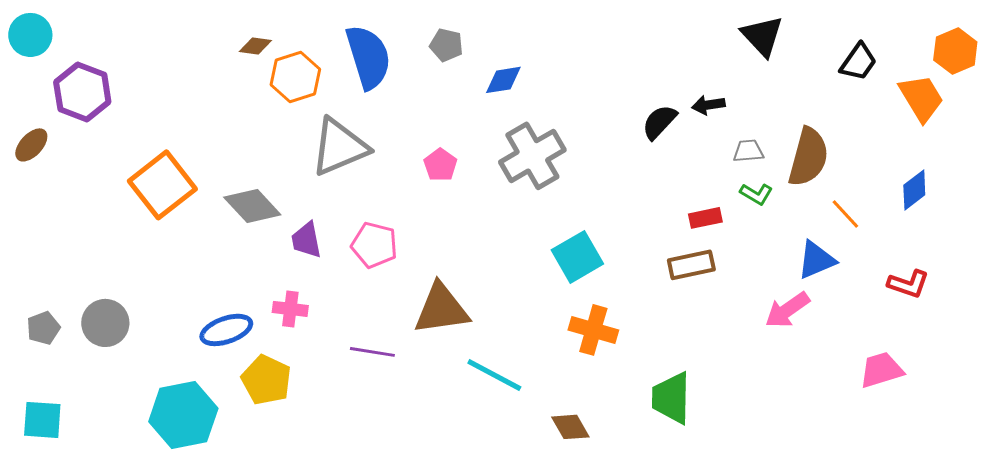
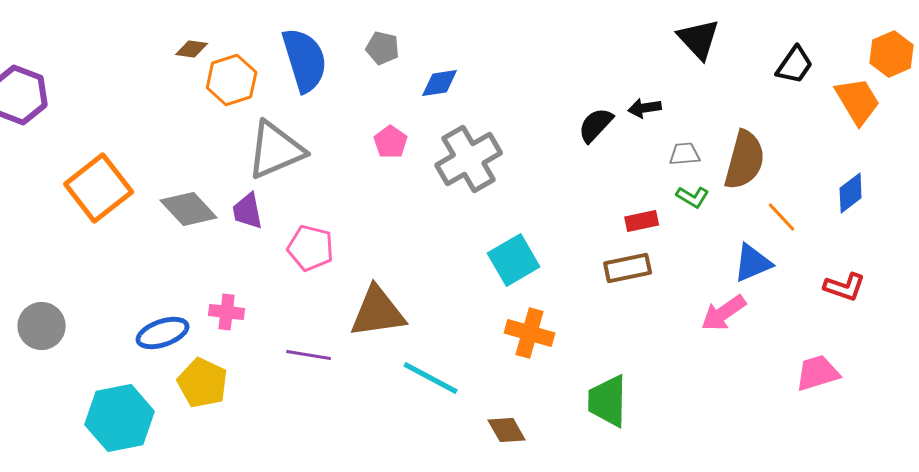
pink pentagon: (440, 165) -> (391, 142), moved
purple trapezoid: (306, 240) -> (248, 211), moved

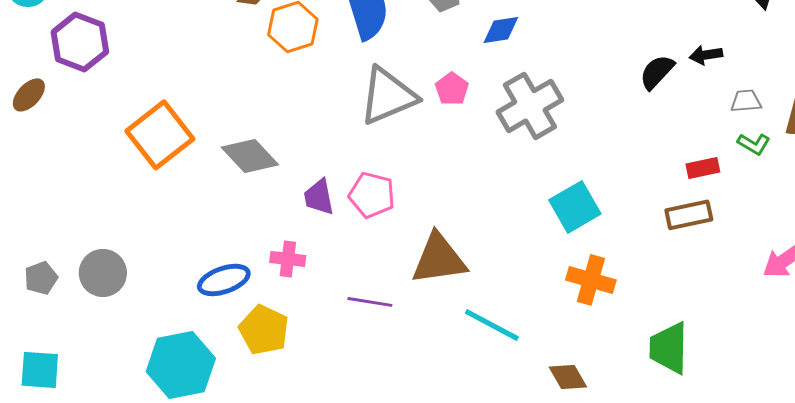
gray triangle: (276, 150) -> (388, 96), moved
purple trapezoid: (248, 211) -> (319, 197), moved

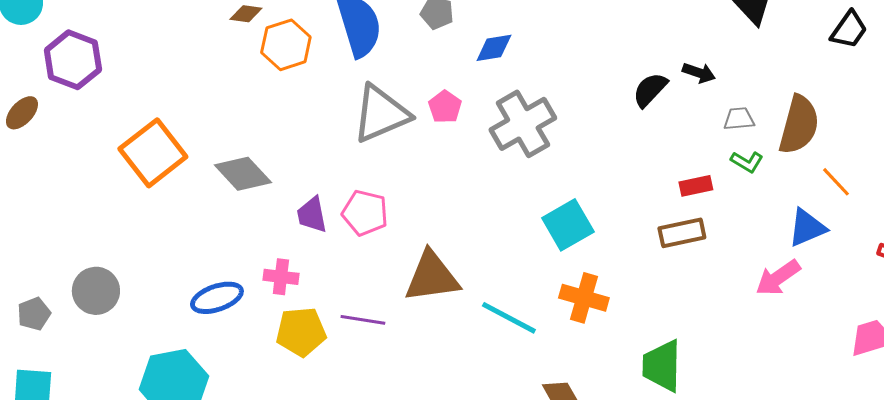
black arrow: (706, 55) -> (699, 73), turned -152
gray pentagon: (41, 278) -> (34, 314), moved
cyan line: (492, 325) -> (509, 318), moved
yellow pentagon: (264, 330) -> (301, 332), moved, turned -30

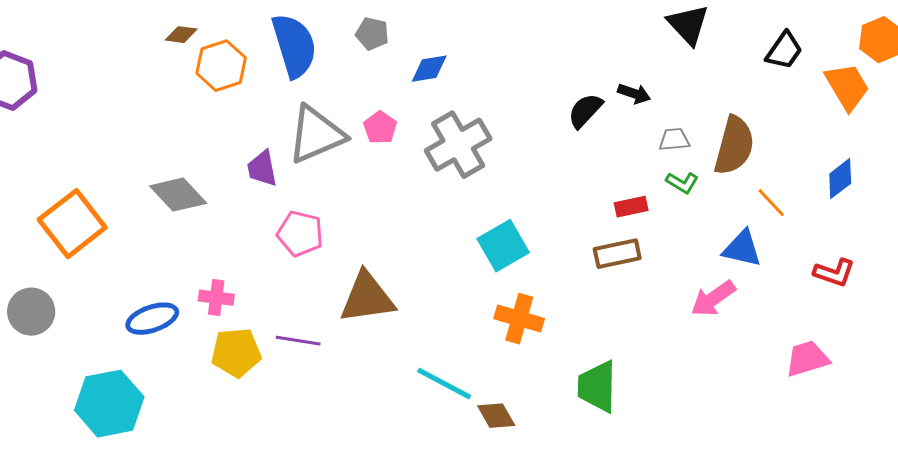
orange square: (153, 153) -> (72, 224), moved
purple trapezoid: (312, 215) -> (262, 169), moved
blue triangle: (807, 228) -> (742, 249), turned 36
cyan line: (509, 318) -> (444, 384), moved

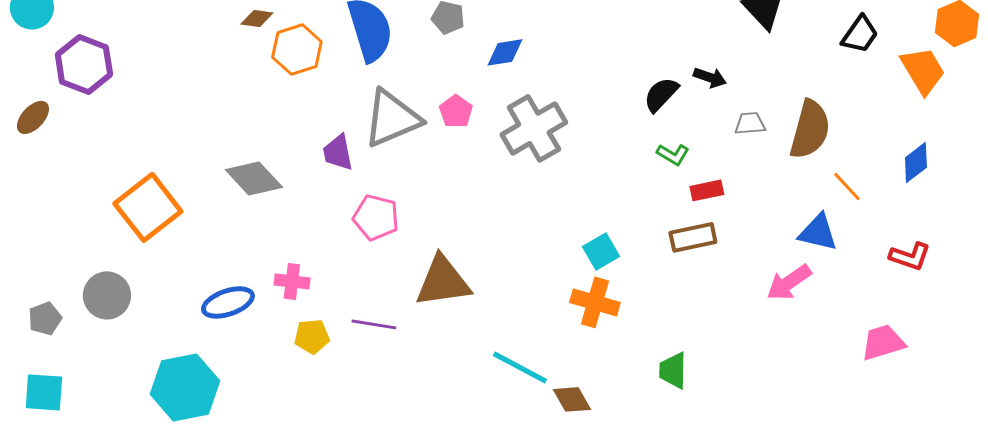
green L-shape: (682, 183) -> (673, 154), moved
cyan square: (503, 246) -> (601, 251), moved, size x0.7
yellow pentagon: (236, 353) -> (312, 336), size x0.7
green trapezoid: (597, 387) -> (673, 370), size x0.7

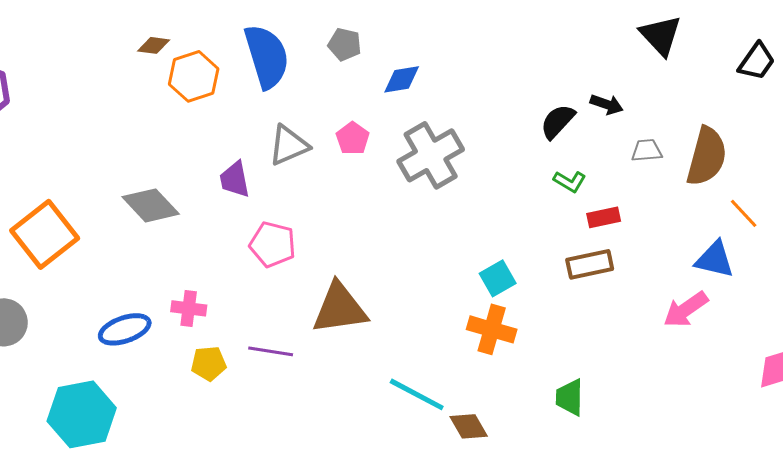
gray triangle: (392, 118) -> (289, 145), size x0.7

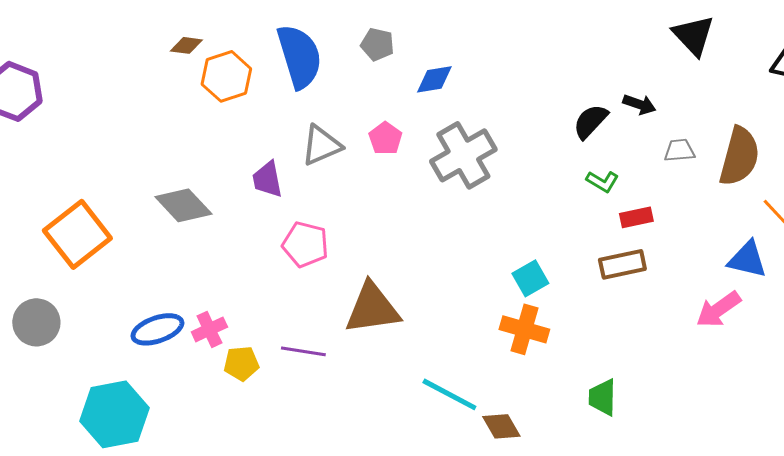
pink cross: (189, 308) -> (209, 329), moved, turned -32

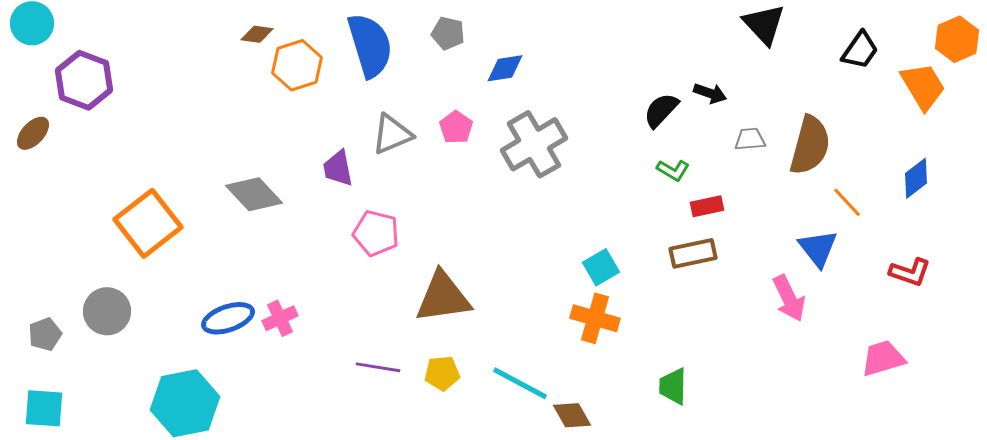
blue triangle: (747, 259) -> (818, 248), turned 39
pink arrow: (718, 309) -> (789, 298), turned -81
purple line: (303, 351) -> (378, 367), moved
yellow pentagon: (241, 363) -> (442, 373), moved

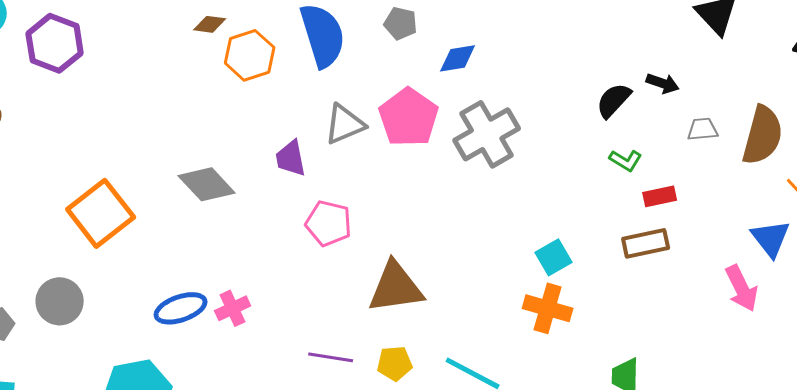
purple hexagon: (84, 80) -> (55, 43), moved
pink pentagon: (456, 127) -> (409, 117), size x1.8

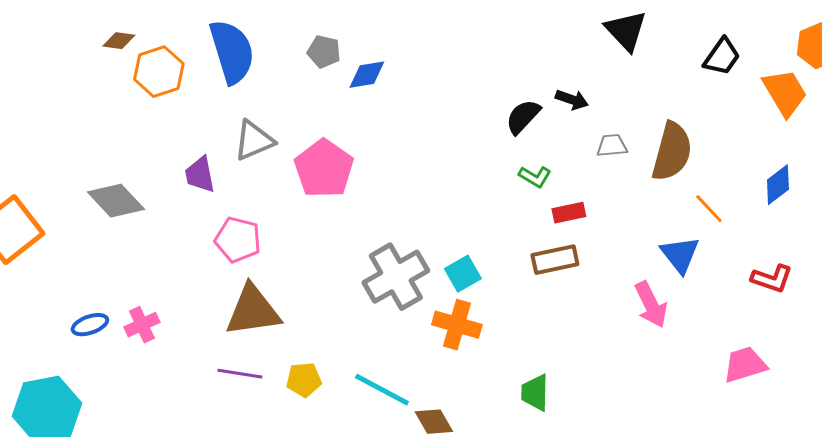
gray pentagon: (401, 23) -> (324, 52), moved
pink pentagon: (409, 117) -> (324, 169), moved
gray cross: (487, 134) -> (396, 277), moved
brown triangle: (396, 287) -> (253, 311), moved
blue ellipse: (181, 308) -> (90, 325), size x0.7

